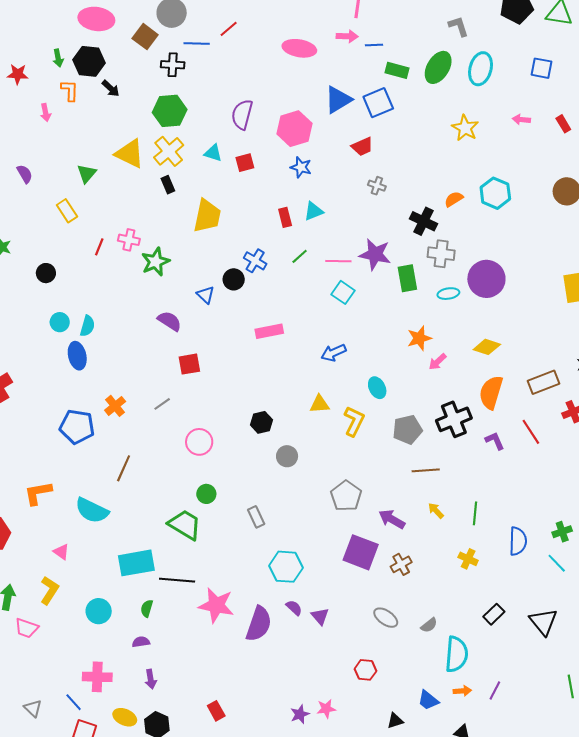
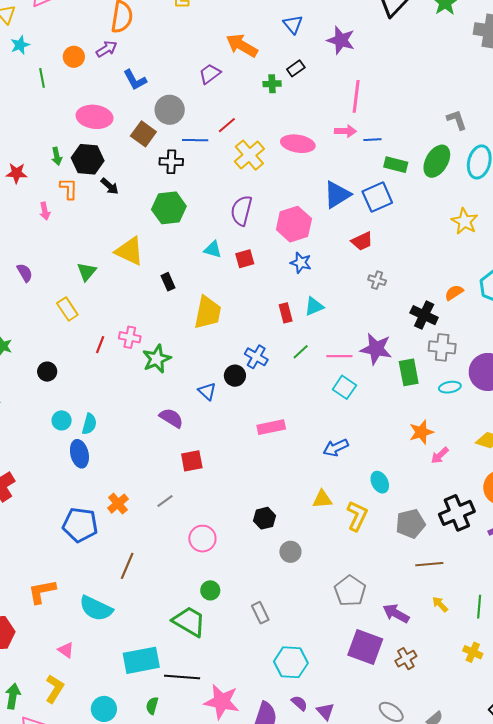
yellow cross: (169, 151) -> (249, 155), moved

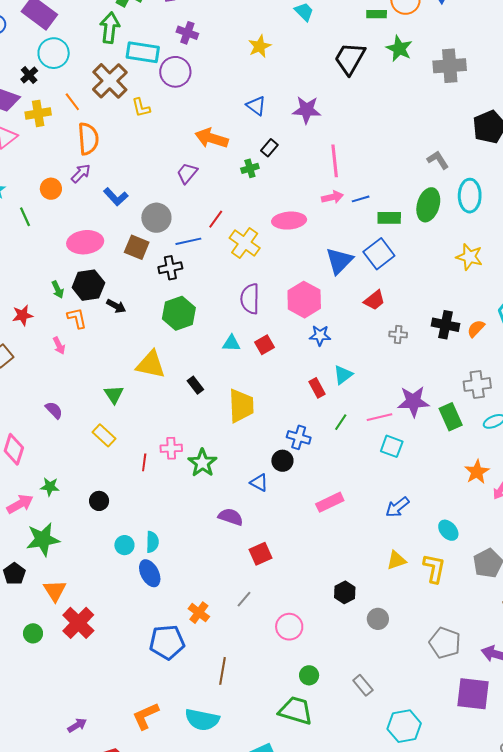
black cross: (424, 315) -> (446, 325), moved

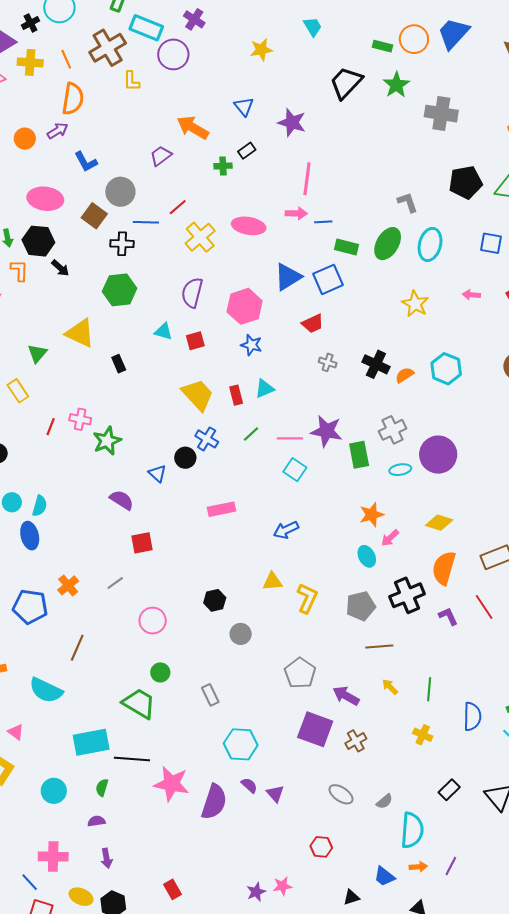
gray cross: (477, 385) -> (393, 430), turned -32
yellow trapezoid: (241, 406) -> (198, 395), moved, turned -54
cyan ellipse: (448, 530) -> (367, 556), moved

